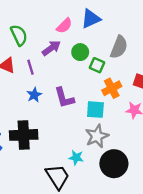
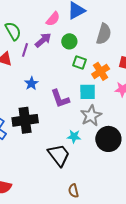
green square: (97, 65) -> (80, 62), moved
purple line: (30, 67) -> (25, 50), moved, turned 40
purple L-shape: (64, 98) -> (60, 99), moved

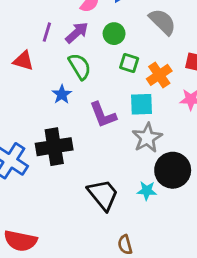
green semicircle: (13, 31) -> (80, 66), moved
gray semicircle: (104, 34) -> (162, 22), turned -60
purple line: (25, 50) -> (47, 32), moved
cyan star: (74, 136) -> (147, 191), moved

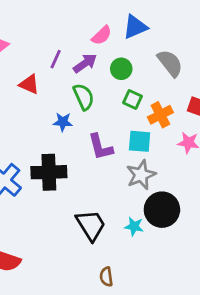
blue star: (62, 94) -> (63, 122), turned 30

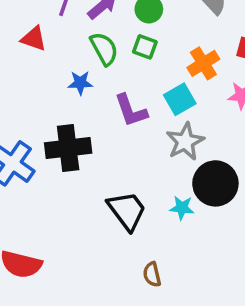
green square: (132, 99) -> (145, 47), moved
cyan square: (140, 141) -> (180, 99), turned -30

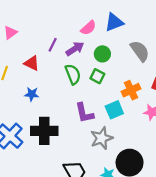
blue star: (80, 83) -> (32, 94), moved
gray star: (185, 142) -> (102, 138), moved

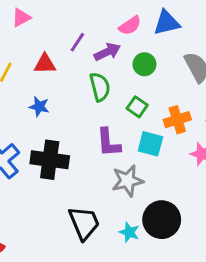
red triangle: (32, 63) -> (45, 64), turned -35
green square: (97, 76) -> (137, 107), moved
cyan square: (114, 110) -> (150, 144), turned 30

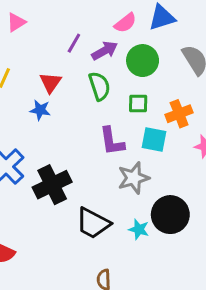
red triangle: (45, 64) -> (50, 83), moved, turned -50
green circle: (144, 64) -> (143, 61), size x1.4
green square: (137, 107) -> (138, 103), turned -30
black cross: (50, 160) -> (52, 185), moved, turned -30
black trapezoid: (84, 223) -> (93, 223), turned 144

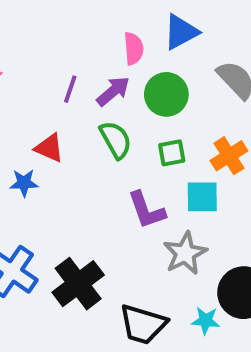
pink semicircle: (125, 23) -> (134, 49), turned -45
red triangle: (50, 83) -> (49, 148), turned -30
blue star: (40, 110) -> (24, 183), moved

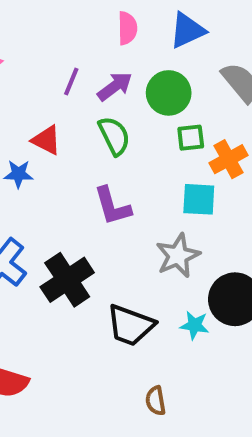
pink semicircle: (134, 49) -> (127, 28), moved
green square: (172, 153) -> (191, 138), moved
purple L-shape: (147, 210) -> (112, 206), moved

